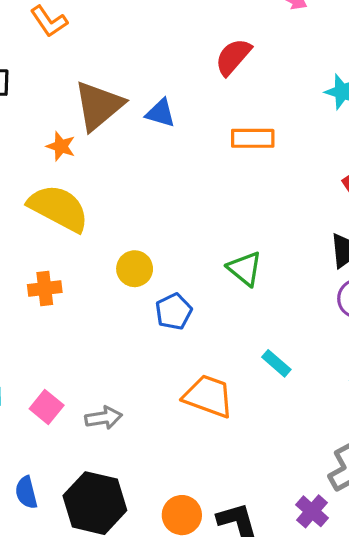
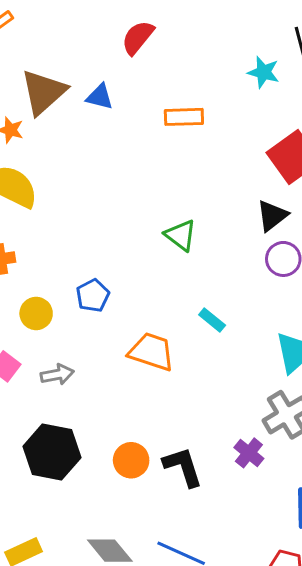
red semicircle: (233, 57) -> (138, 37), moved
yellow circle: (135, 269) -> (36, 313), moved
blue pentagon: (174, 312) -> (93, 296), moved

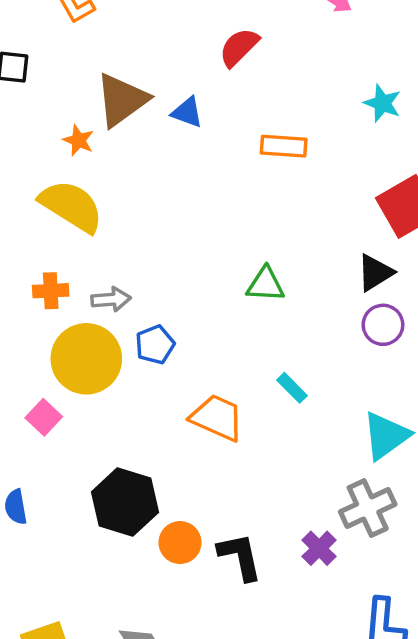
green triangle: (181, 235) -> (265, 284), turned -40
yellow circle: (36, 313) -> (86, 359), size x1.8
gray arrow: (57, 375) -> (111, 299), moved
black hexagon: (52, 452) -> (125, 502), moved

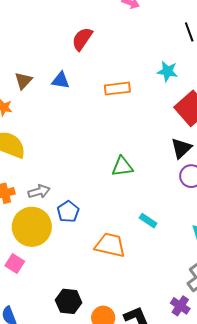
brown triangle: (122, 100) -> (23, 81), size x0.6
cyan star: (382, 103) -> (167, 71), moved
black hexagon: (125, 502) -> (69, 301), size x0.7

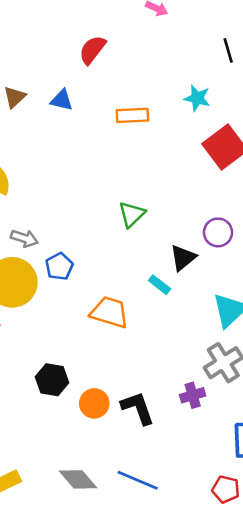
black triangle: (181, 148) -> (183, 258), moved
green triangle: (122, 167) -> (132, 214), turned -40
gray arrow: (39, 191) -> (24, 238), turned 30
purple cross: (180, 306) -> (193, 395), turned 36

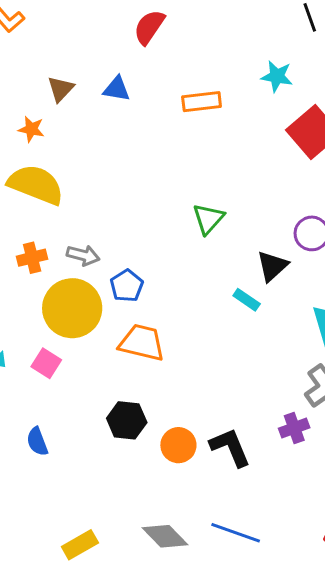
orange trapezoid: (109, 312) -> (142, 343), moved

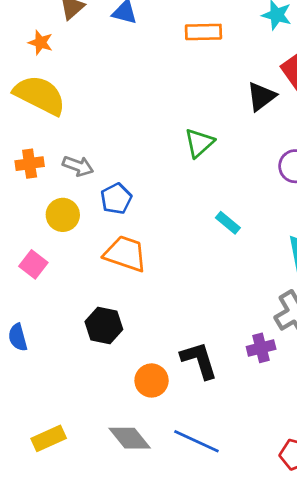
black triangle: (272, 266) -> (261, 96), moved
yellow circle: (72, 308) -> (63, 215), size x0.6
orange circle: (178, 445) -> (152, 380), moved

